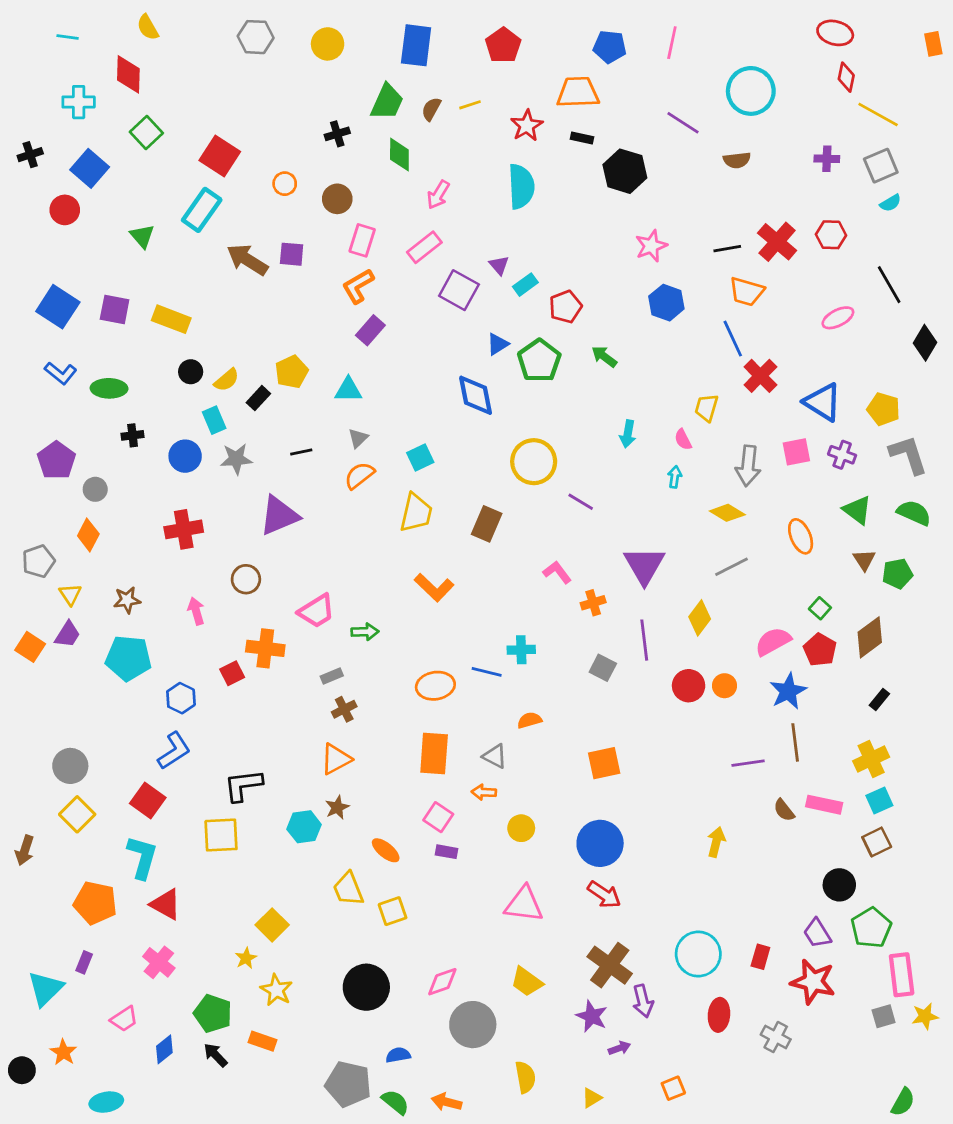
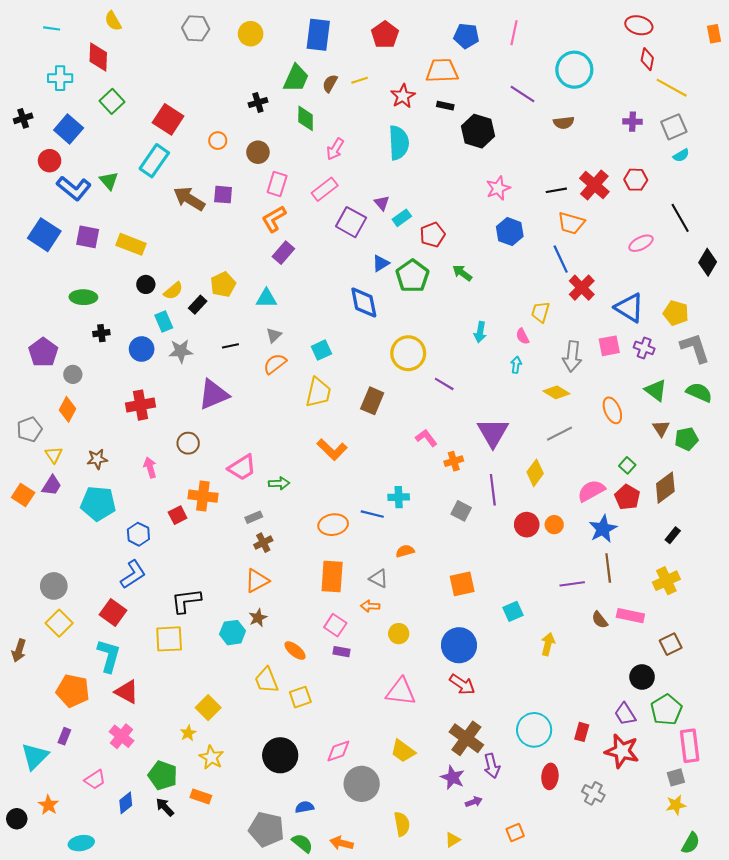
blue L-shape: (61, 373) -> (74, 188), moved, size x1.4
cyan square: (879, 801) -> (513, 611), moved
yellow star: (925, 1016) -> (676, 805), moved

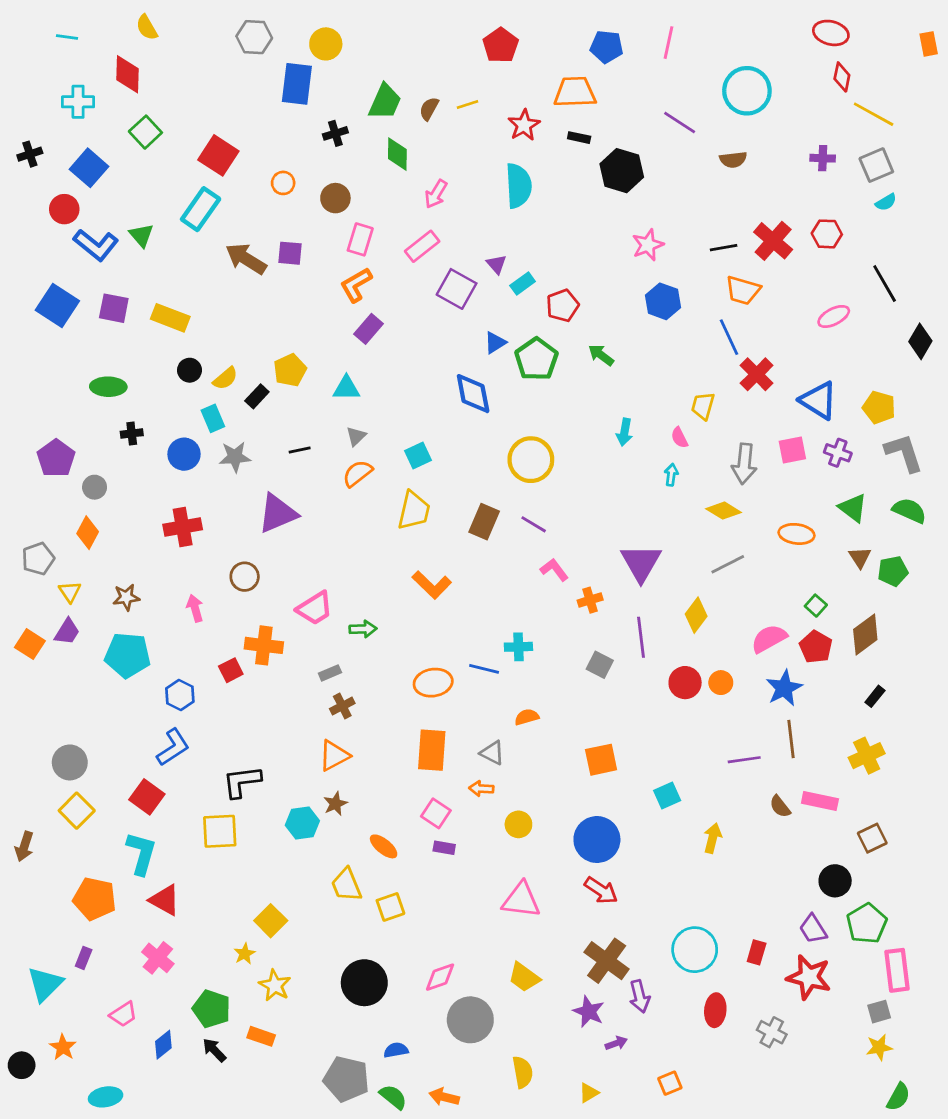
blue rectangle: (318, 35) -> (297, 84), moved
purple line: (444, 384) -> (534, 524), moved
orange ellipse: (612, 410) -> (797, 534), turned -60

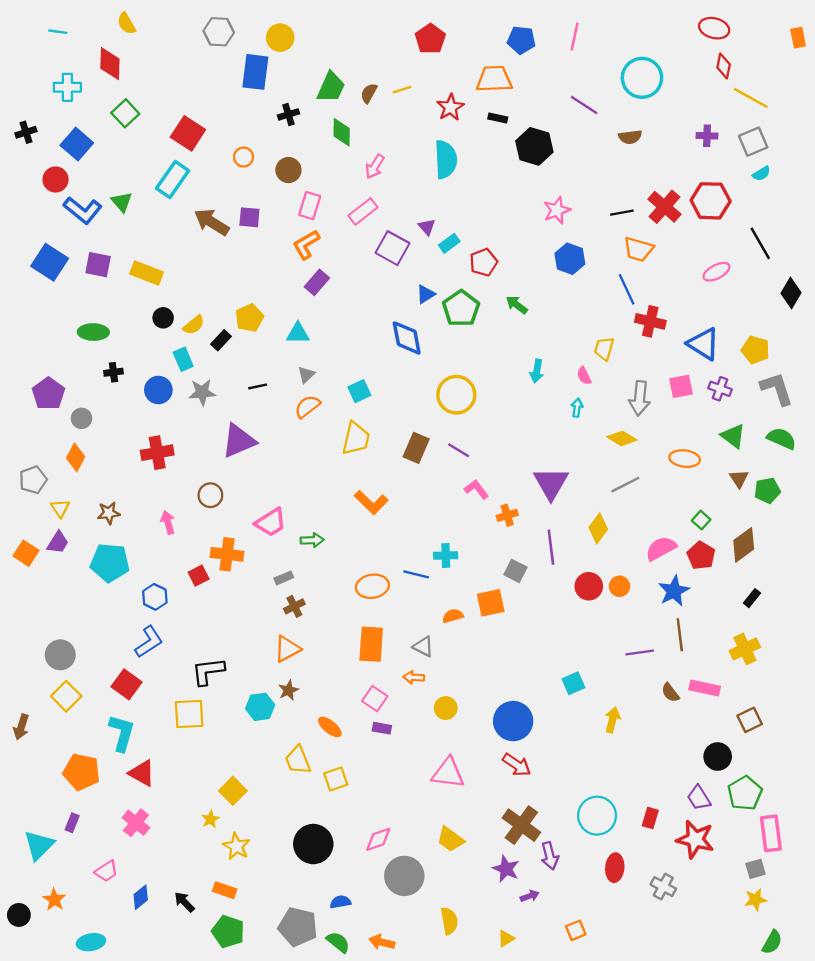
red hexagon: (827, 234) -> (711, 201), size x1.5
red cross: (757, 374) -> (650, 321), turned -32
orange square: (601, 760) -> (491, 603), moved
green pentagon: (212, 1009) -> (228, 932), moved

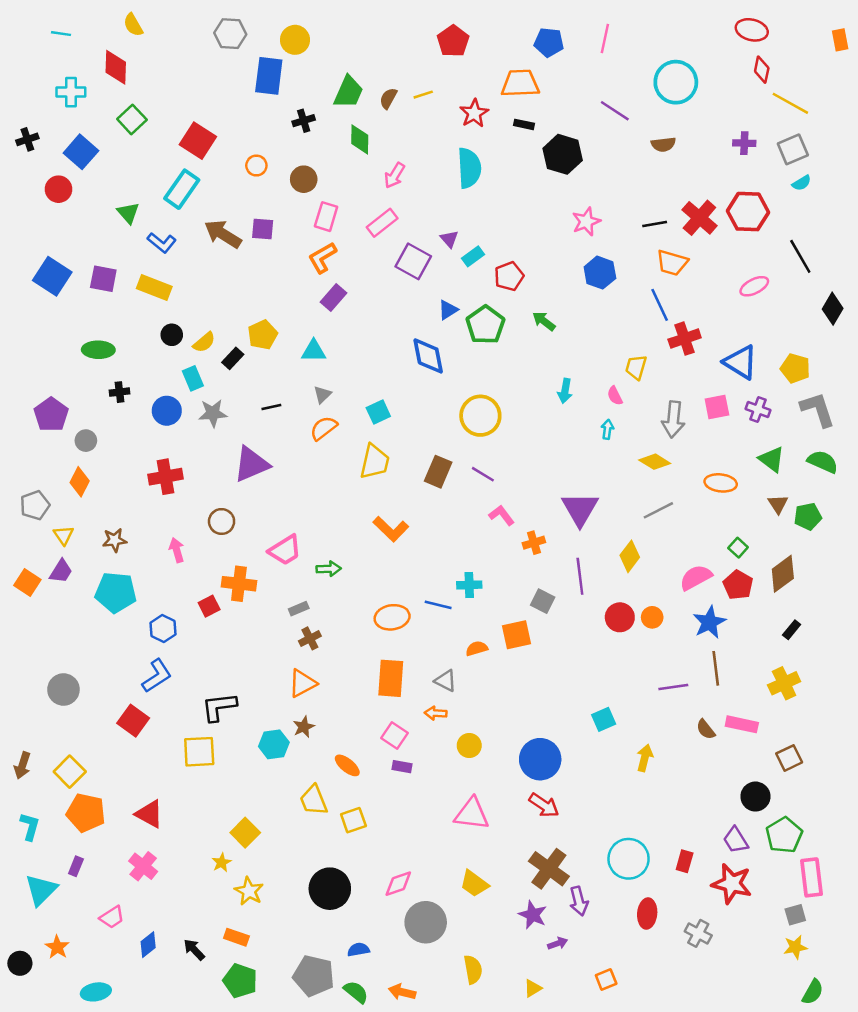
blue L-shape: (83, 210) -> (162, 243), moved, size x0.7
red cross: (650, 321) -> (685, 339), turned -32
yellow square: (66, 696) -> (70, 772), moved
cyan L-shape: (122, 733) -> (30, 826), moved, size x0.7

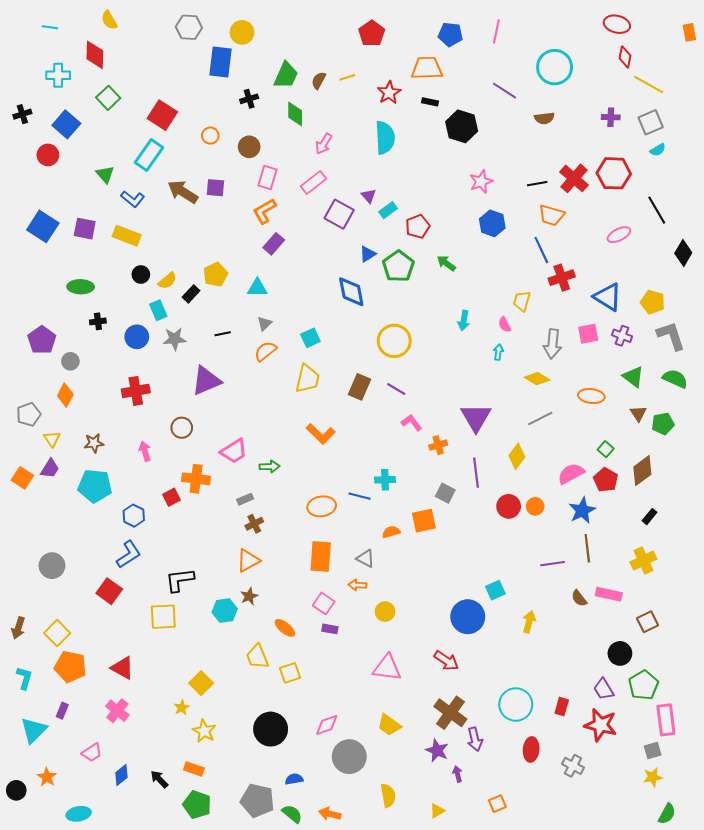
blue circle: (540, 759) -> (468, 617), moved
purple arrow: (558, 943) -> (458, 774), turned -84

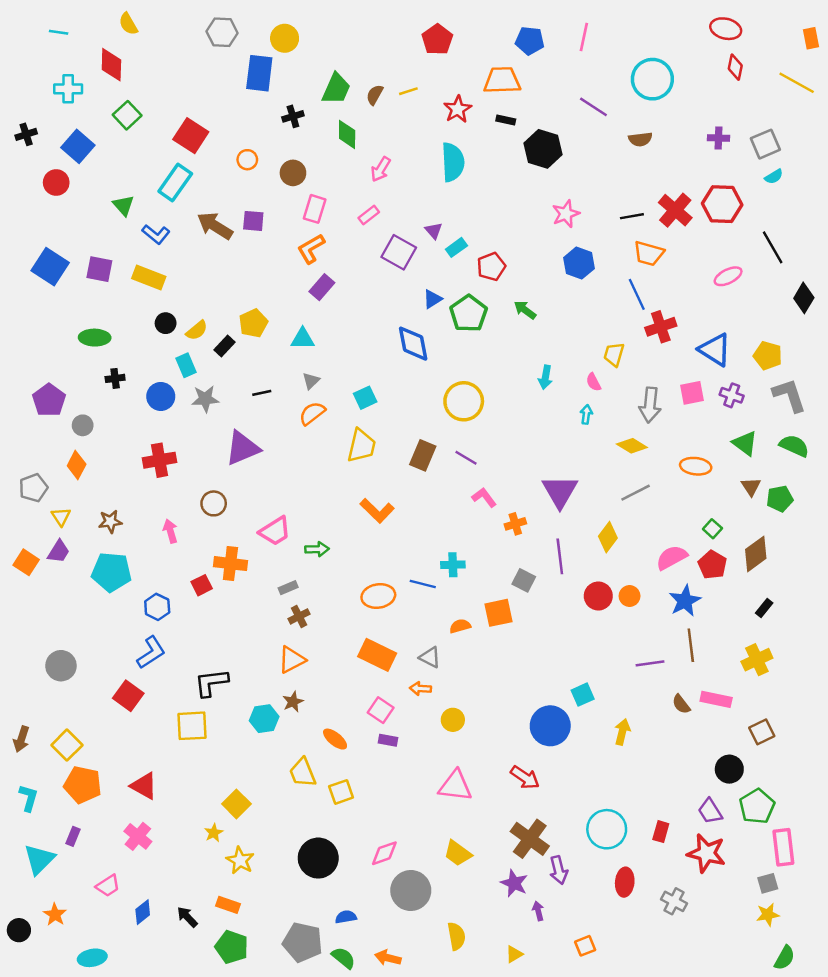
yellow line: (649, 84) -> (797, 83), moved
pink rectangle: (313, 183) -> (369, 215), size x0.7
orange rectangle: (321, 556) -> (377, 655), turned -68

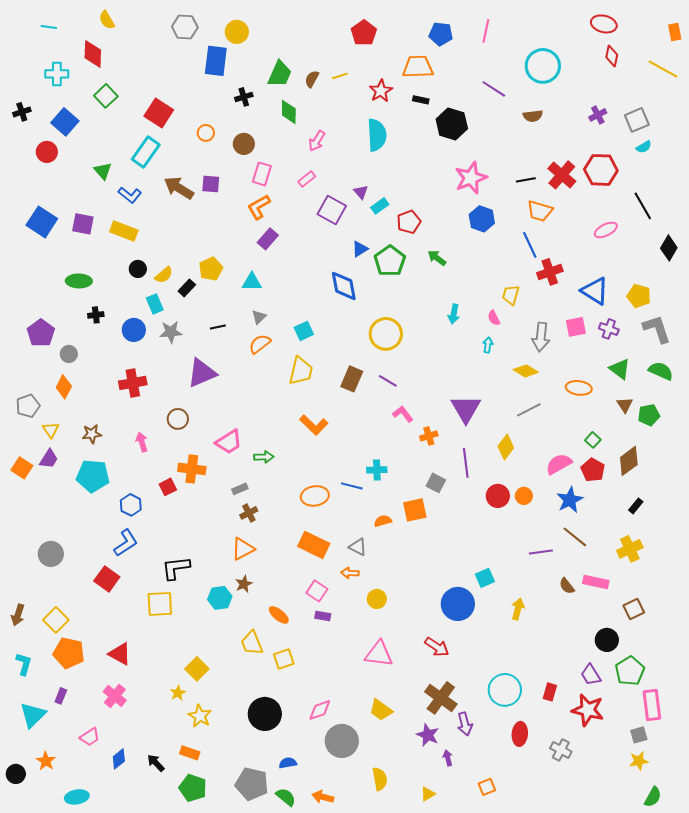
purple cross: (718, 138) -> (598, 115), turned -30
pink star: (566, 214) -> (471, 178), size x1.4
brown line: (691, 645) -> (575, 537), turned -44

